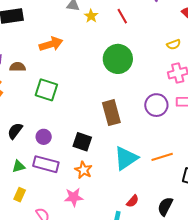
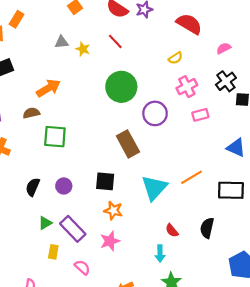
brown semicircle: (18, 67) -> (31, 113), moved
purple circle: (156, 105) -> (155, 113), moved
purple rectangle: (46, 164) -> (73, 229), moved, turned 45
red semicircle: (133, 201) -> (172, 231), turned 112

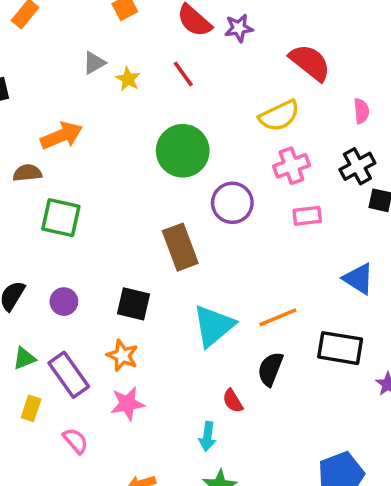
gray triangle: (62, 42) -> (94, 63), turned -32
pink semicircle: (224, 48) -> (361, 111), turned 104
yellow semicircle: (175, 58) -> (279, 116), size x1.6
orange star: (113, 210) -> (122, 355), moved
black semicircle: (207, 228) -> (270, 369), moved

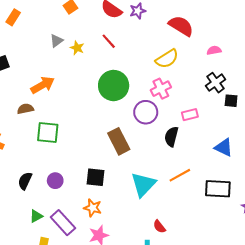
pink semicircle: (361, 111) -> (214, 50), turned -88
pink cross: (291, 166) -> (161, 89), moved
black semicircle: (270, 369) -> (171, 137), moved

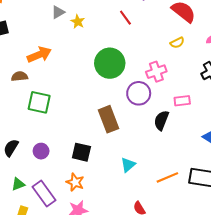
red line: (109, 41) -> (125, 18), moved
yellow semicircle: (167, 59) -> (177, 43), moved, size x0.6
orange line: (180, 175) -> (167, 177), moved
cyan triangle: (143, 184) -> (128, 165), size x0.6

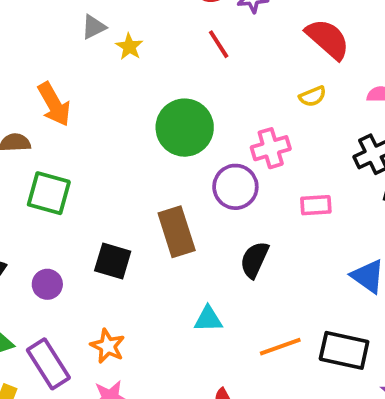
orange arrow: (39, 55) -> (54, 104), turned 80
black semicircle: (161, 120) -> (254, 260), moved
black square: (81, 152) -> (113, 261), moved
cyan triangle: (128, 165) -> (208, 319), turned 35

